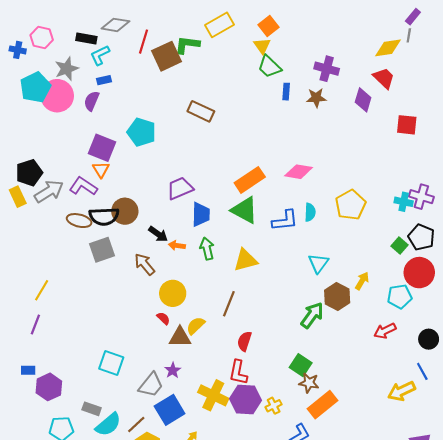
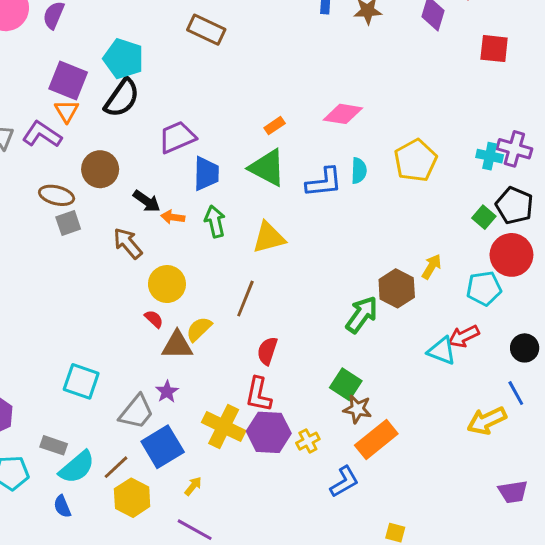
orange rectangle: (250, 180) -> (275, 126), size x0.5
black semicircle: (104, 216) -> (122, 98), moved, turned -52
brown ellipse: (79, 221) -> (57, 195), moved
gray square: (102, 250) -> (68, 223), size x0.7
cyan triangle: (318, 263) -> (442, 351), moved, turned -45

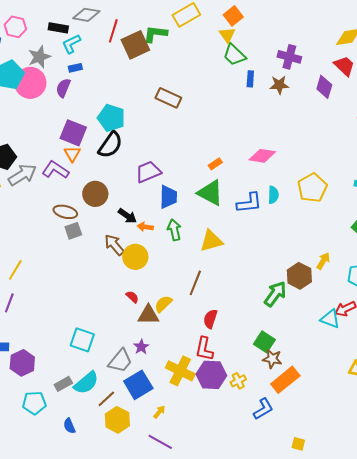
yellow circle: (167, 284) -> (135, 257), moved
gray rectangle: (54, 445) -> (63, 384), turned -48
cyan semicircle: (77, 467) -> (86, 383), moved

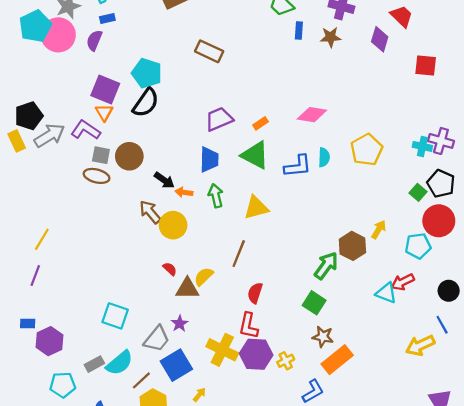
purple trapezoid: (148, 172) -> (219, 119), moved
gray square: (73, 231) -> (101, 155), moved, turned 30
green square: (264, 342) -> (314, 303), moved

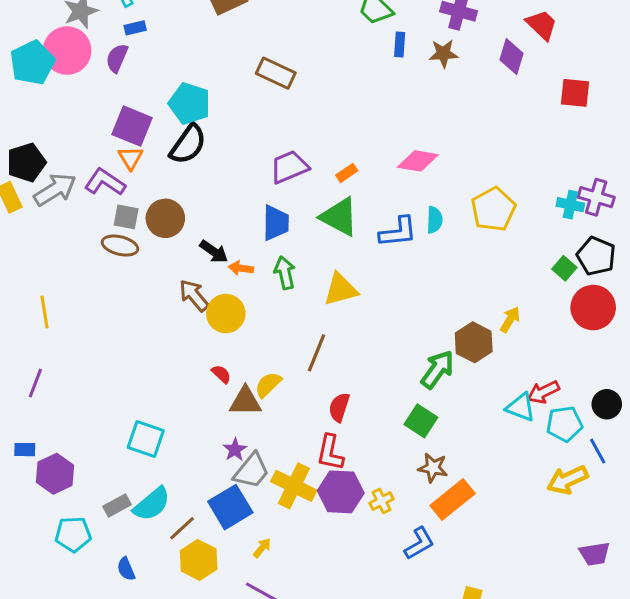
cyan pentagon: (35, 26) -> (32, 63), moved
yellow line: (42, 239) -> (44, 312), moved, turned -40
cyan pentagon: (418, 246) -> (564, 424), moved
gray trapezoid: (157, 339) -> (252, 471), moved

